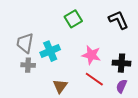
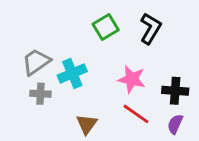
black L-shape: (118, 20) -> (151, 28), moved, turned 55
gray trapezoid: (25, 43) -> (36, 62), turned 45

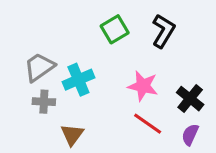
black cross: (175, 91) -> (190, 99), turned 35
brown triangle: (87, 124) -> (72, 135), moved

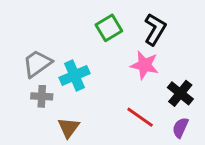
pink star: (143, 86) -> (145, 65), moved

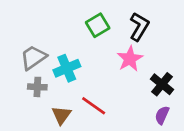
pink star: (145, 65) -> (130, 59), turned 30
red line: (140, 117) -> (94, 106), moved

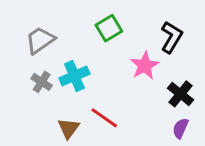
black L-shape: (139, 27) -> (172, 37), moved
gray trapezoid: (33, 57) -> (40, 40), moved
gray cross: (37, 87) -> (42, 82), moved, turned 30

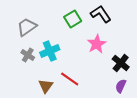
black L-shape: (172, 37) -> (101, 14), moved, turned -65

